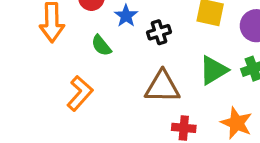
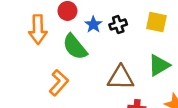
black cross: (159, 32) -> (118, 25), moved
green semicircle: (101, 45) -> (75, 47), size x1.6

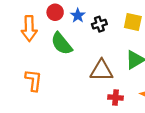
blue star: (93, 25) -> (78, 16), moved
orange L-shape: (59, 83) -> (34, 80), moved, turned -35

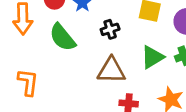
black cross: (99, 24) -> (110, 29), moved

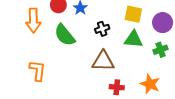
green triangle: (152, 57) -> (133, 39), moved, turned 36

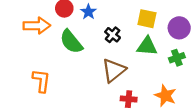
orange arrow: (33, 20) -> (37, 26), turned -90
black cross: (102, 29) -> (113, 35), turned -32
brown triangle: (103, 61) -> (114, 70), turned -40

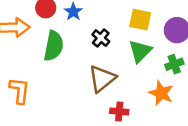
green semicircle: (71, 42) -> (54, 46), turned -130
green triangle: (147, 46) -> (140, 51), turned -50
orange star: (165, 96) -> (161, 93), moved

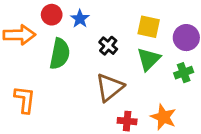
orange star: (161, 93) -> (163, 117), moved

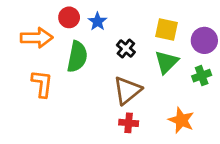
orange L-shape: (25, 100) -> (42, 84), moved
red cross: (127, 121) -> (129, 123), moved

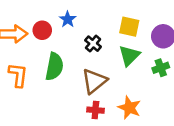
red circle: (69, 17) -> (42, 30), moved
green semicircle: (77, 57) -> (54, 67), moved
orange star: (181, 120) -> (129, 108), moved

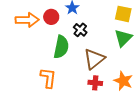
black cross: (93, 44) -> (80, 30), moved
orange L-shape: (18, 75) -> (48, 78), moved

